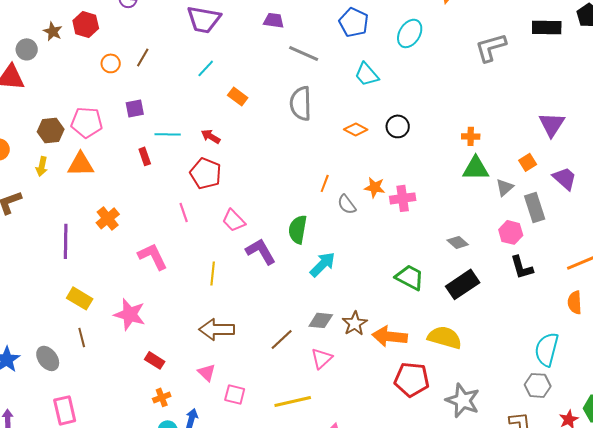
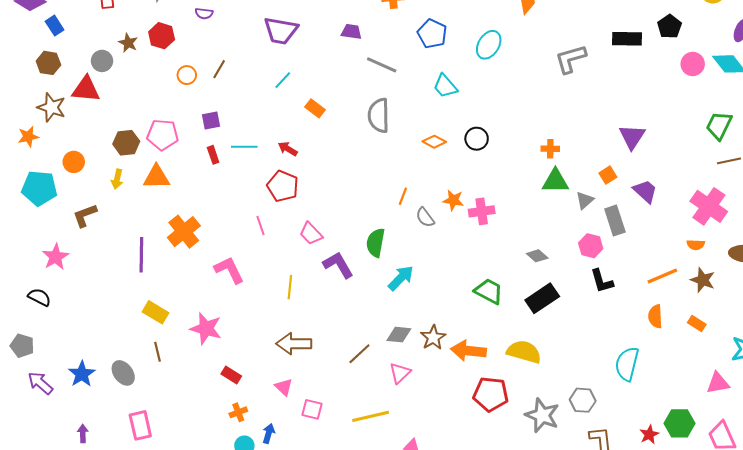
red rectangle: (145, 156) -> (213, 155), moved
orange cross: (108, 218) -> (184, 232), size x1.4
gray hexagon: (538, 385) -> (583, 400), moved

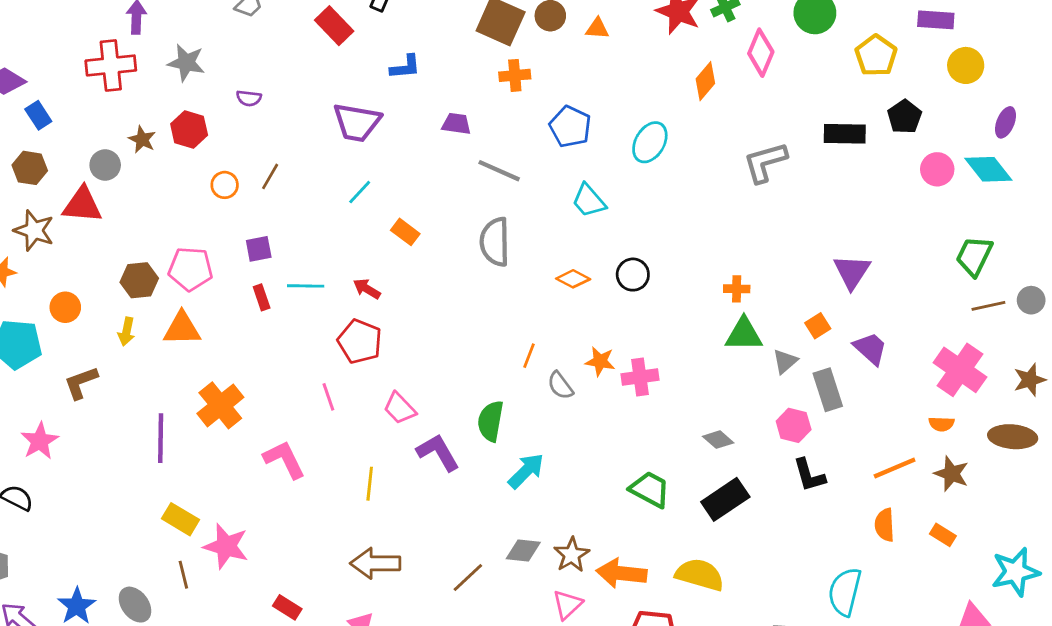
pink star: (206, 329) -> (226, 546), moved
pink triangle: (400, 373) -> (567, 605), moved

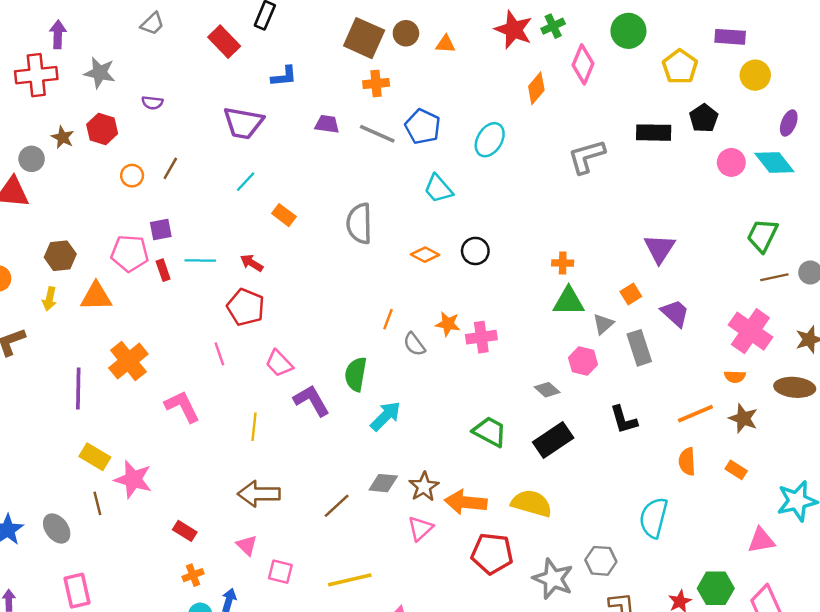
gray line: (499, 171) -> (377, 134), moved
pink pentagon: (190, 269) -> (130, 253), moved
pink hexagon: (794, 425) -> (583, 361), moved

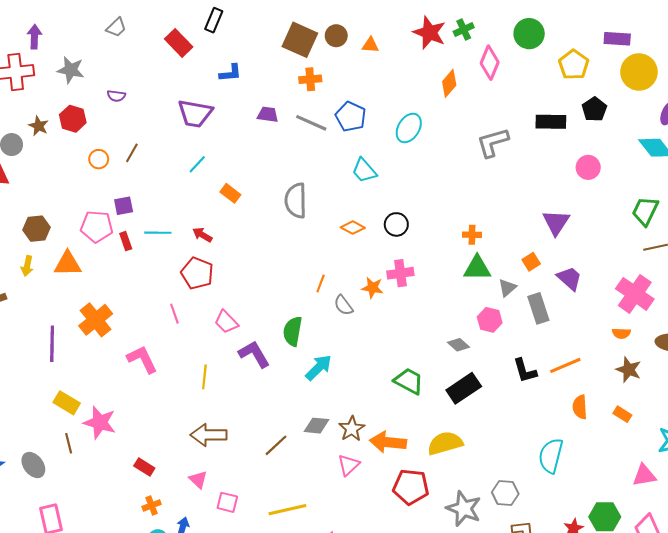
yellow circle: (755, 75) -> (639, 72), size x1.4
pink circle: (731, 162) -> (588, 167), moved
pink cross: (481, 337) -> (400, 273), moved
orange line: (695, 414) -> (565, 365), moved
yellow semicircle: (532, 503) -> (445, 443), turned -32

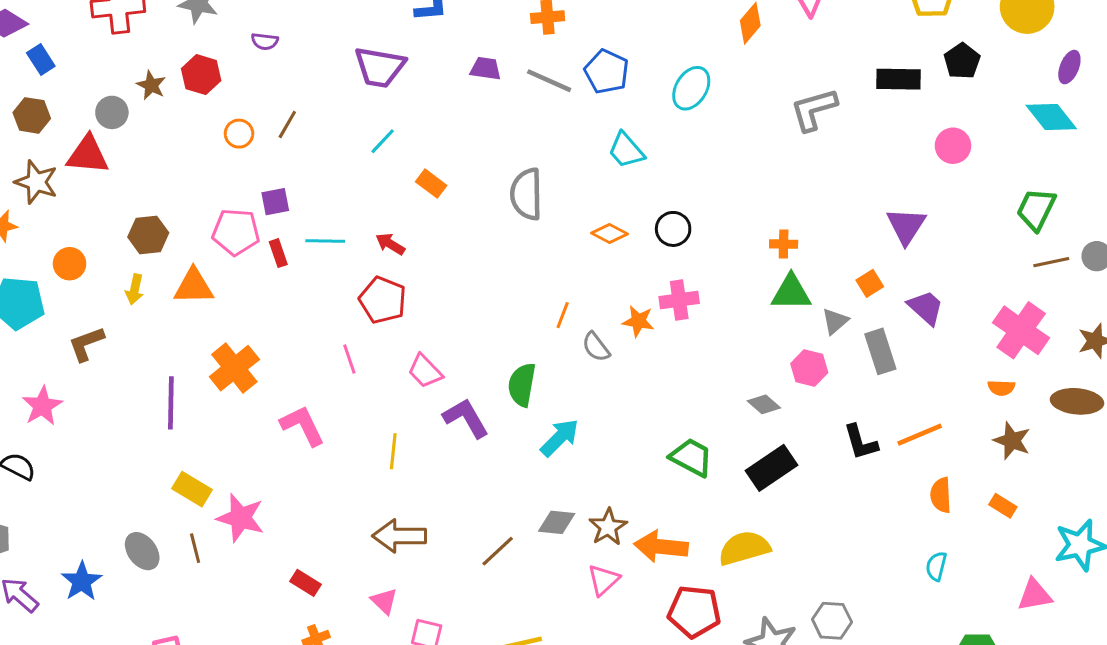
cyan semicircle: (551, 456) -> (936, 566), moved, size x0.6
gray ellipse: (33, 465) -> (142, 551), moved

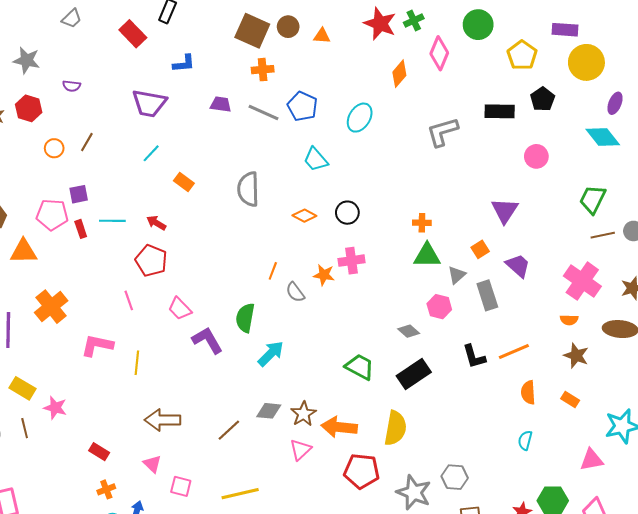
pink L-shape: (302, 426) -> (97, 345), turned -52
yellow line: (393, 451) -> (137, 363), moved
pink star: (240, 518) -> (55, 408), size x0.7
yellow semicircle: (744, 548) -> (395, 428), turned 116

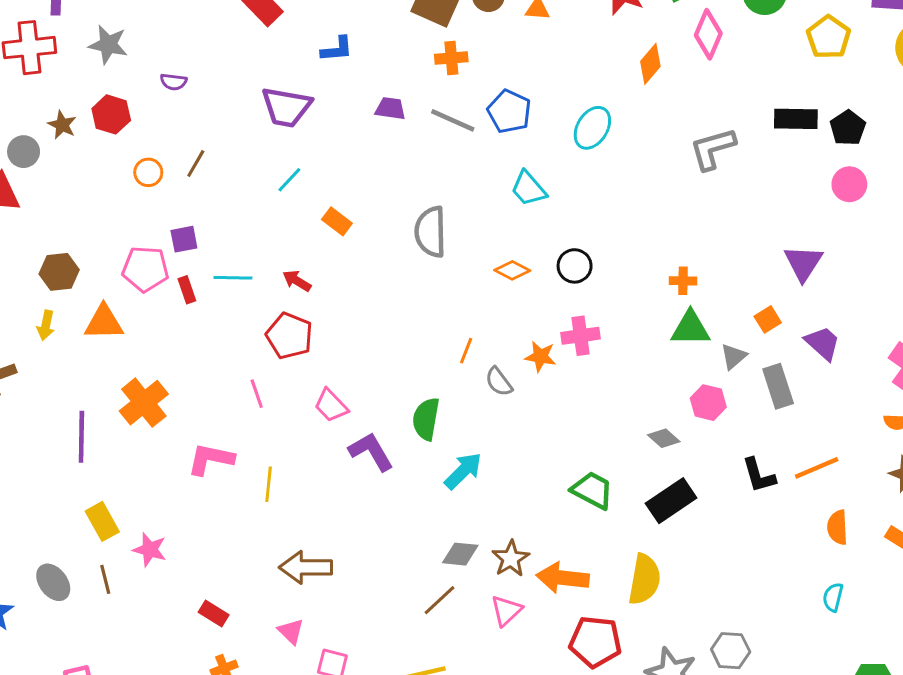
black pentagon: (542, 99) -> (848, 128), moved
yellow rectangle: (22, 388) -> (102, 521), turned 30
brown line: (229, 430) -> (439, 600), moved

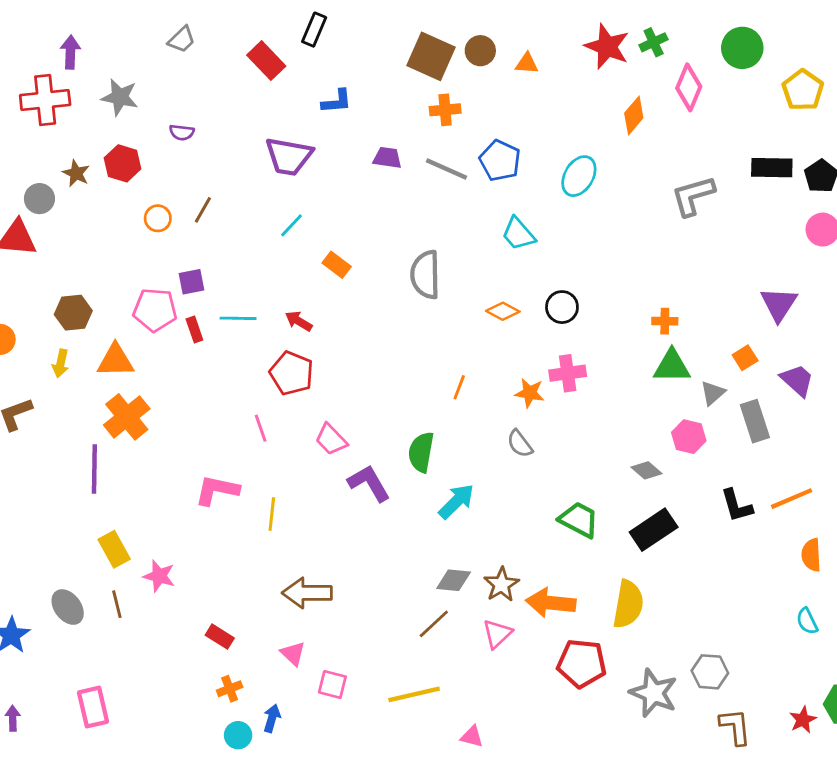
gray semicircle: (499, 382) -> (520, 444), moved
orange cross: (144, 403) -> (127, 417), moved
cyan semicircle: (833, 597) -> (807, 621), turned -40

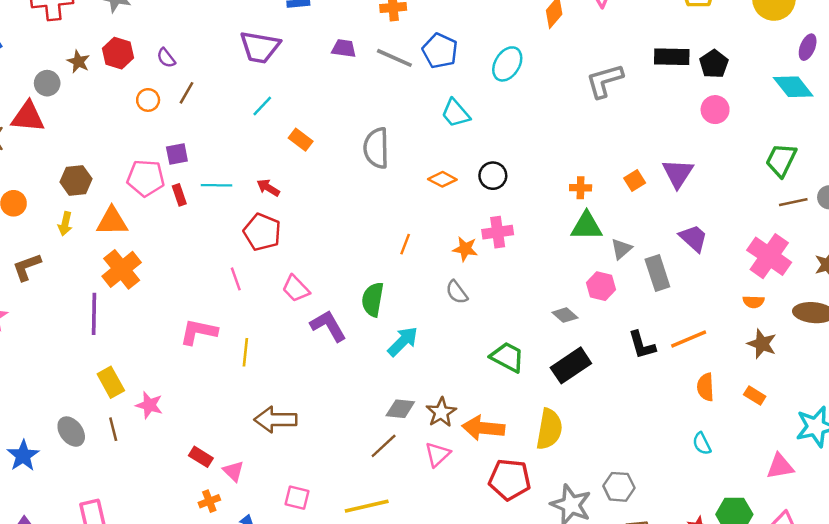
purple semicircle: (182, 132) -> (166, 58), moved, turned 45
orange square: (745, 358) -> (635, 180), moved
pink triangle: (293, 654) -> (233, 471), moved

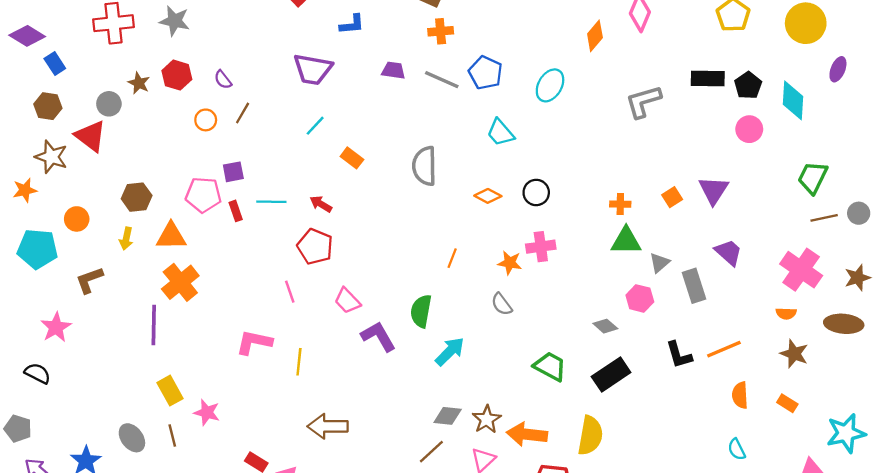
cyan diamond: (793, 87) -> (793, 100), moved, turned 42
red triangle: (28, 117) -> (90, 136), turned 32

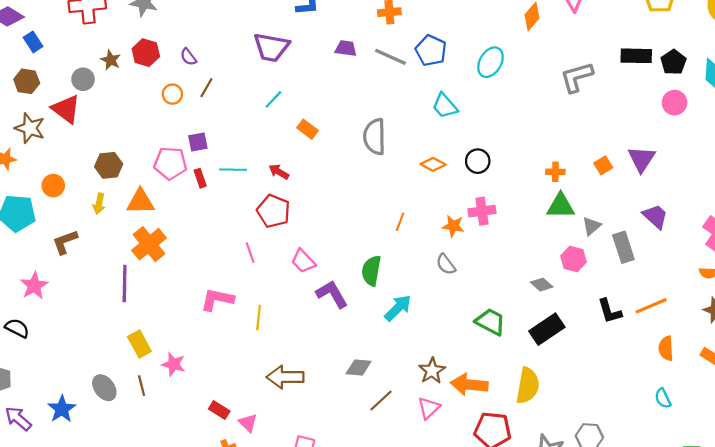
gray diamond: (448, 416) -> (359, 367), moved

